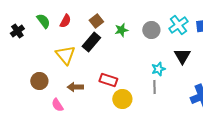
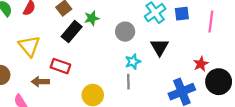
gray circle: (151, 30) -> (125, 32), moved
black rectangle: (91, 42) -> (72, 32), moved
red rectangle: (108, 80) -> (60, 66), moved

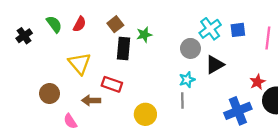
black rectangle: (72, 32) -> (123, 48), turned -35
gray circle: (125, 32) -> (190, 48), moved
black triangle: (160, 47) -> (215, 65), turned 30

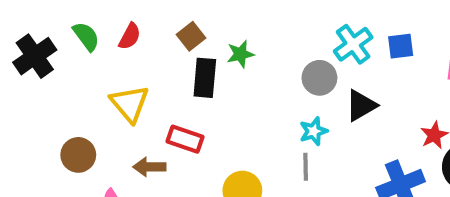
black cross: (24, 36) -> (35, 56), size x1.5

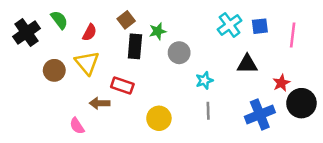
red semicircle: (130, 36) -> (90, 33), moved
gray circle: (319, 78) -> (179, 53), moved
black triangle: (361, 105) -> (247, 64), moved, turned 30
brown circle: (78, 155) -> (54, 70), moved
gray line: (306, 167) -> (208, 111), moved

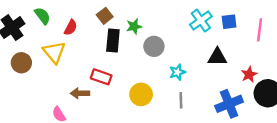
yellow triangle: (87, 63) -> (54, 52), moved
brown circle: (54, 70) -> (21, 63), moved
yellow circle: (159, 118) -> (141, 94), moved

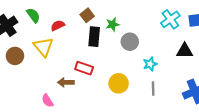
red semicircle: (71, 28) -> (58, 25), turned -144

